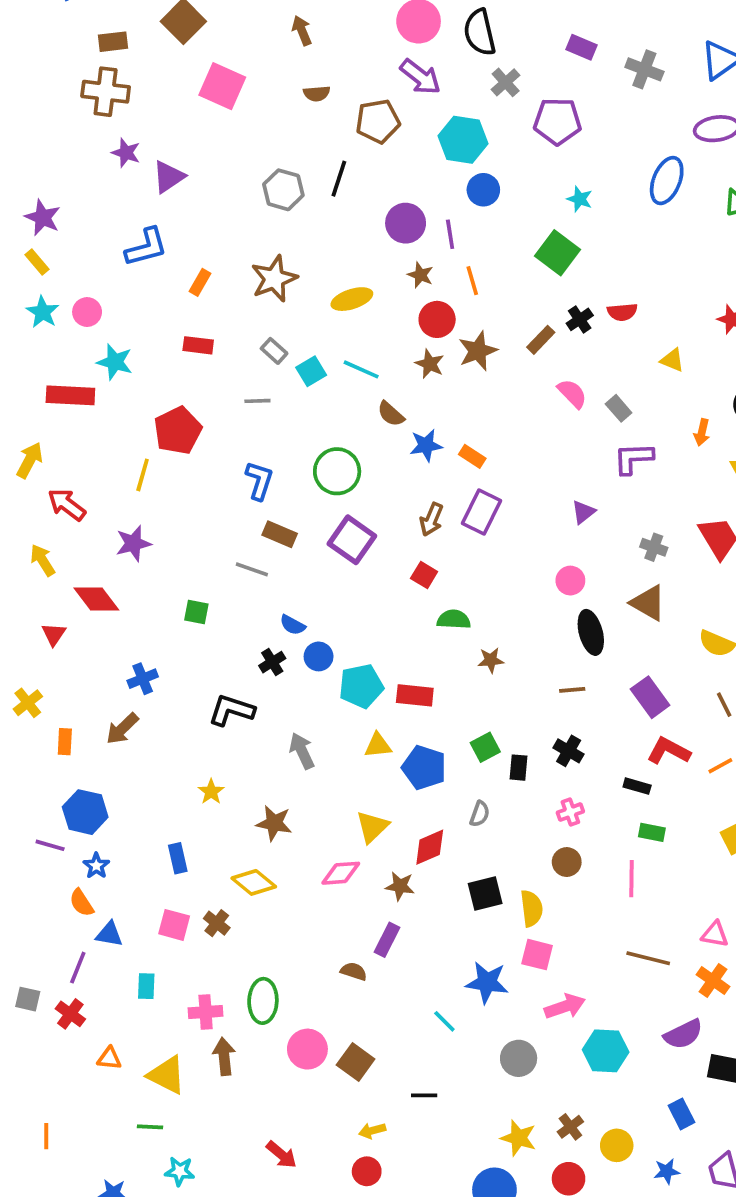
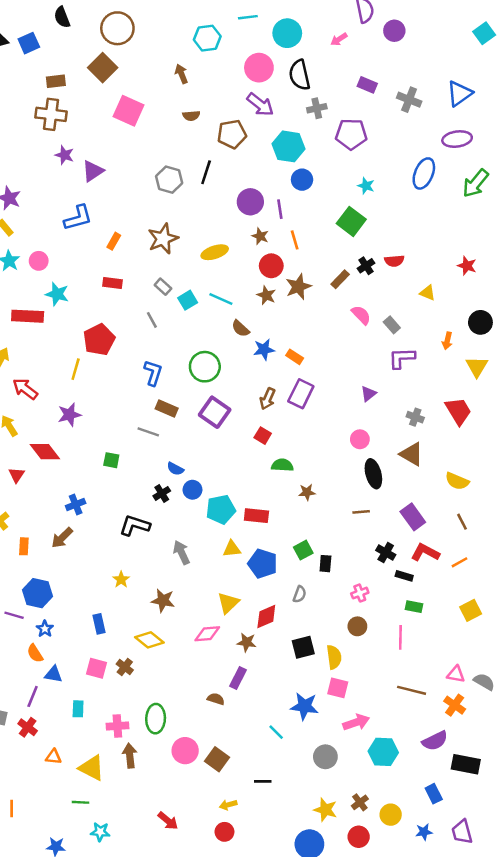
gray cross: (506, 82) -> (317, 108), turned 30
gray line: (257, 401) -> (152, 320), turned 63
black cross: (569, 751) -> (386, 552), moved

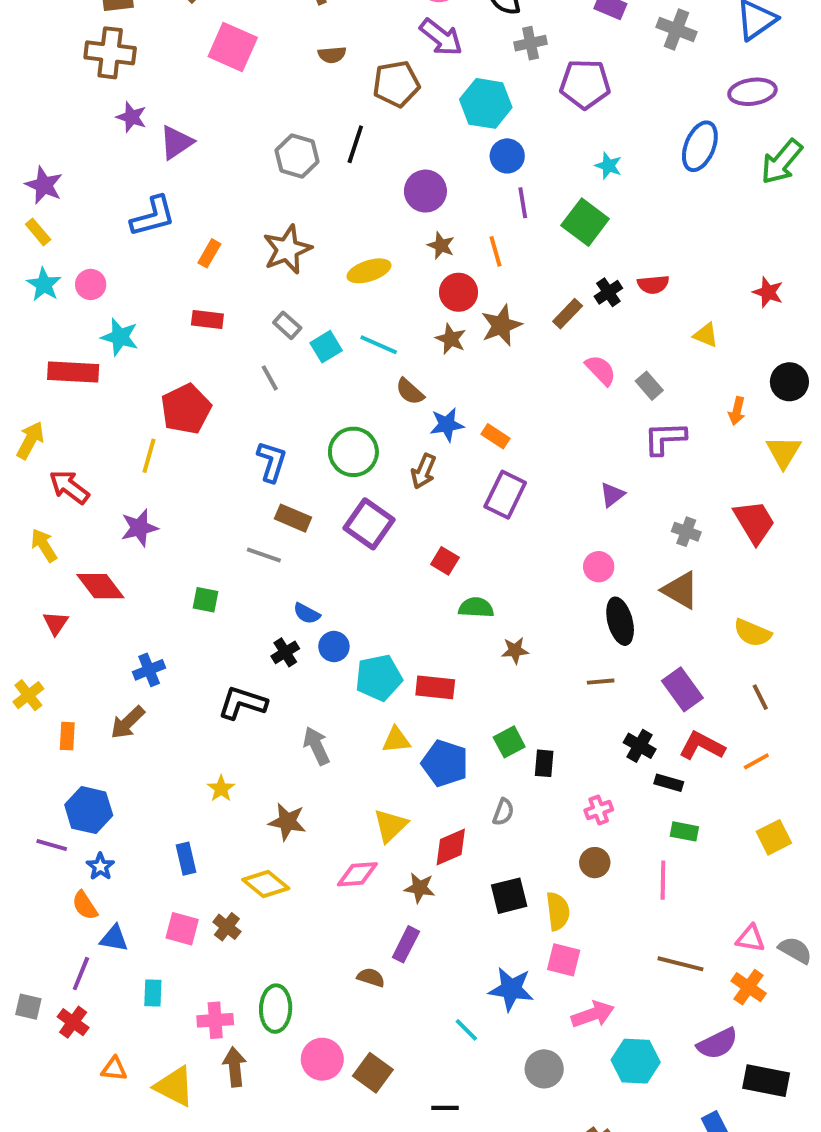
purple line: (280, 209) -> (523, 203), moved
brown arrow: (268, 399) -> (423, 471), moved

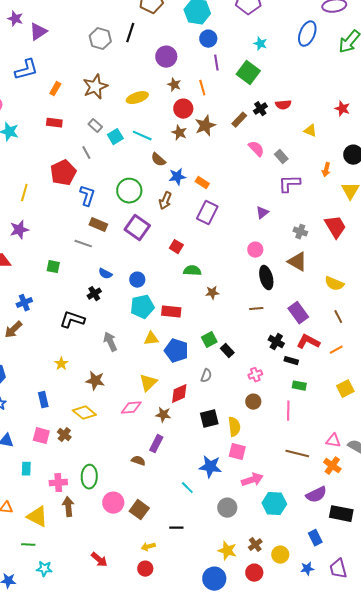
red pentagon: (186, 409) -> (63, 173), moved
blue circle: (334, 647) -> (137, 280), moved
black rectangle: (544, 763) -> (227, 351), turned -48

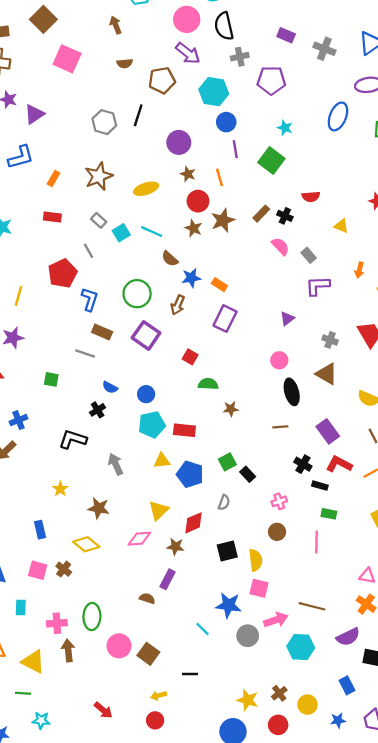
black cross: (260, 109) -> (285, 216), moved, turned -32
brown line: (297, 454) -> (312, 606), moved
gray circle: (227, 508) -> (248, 636), moved

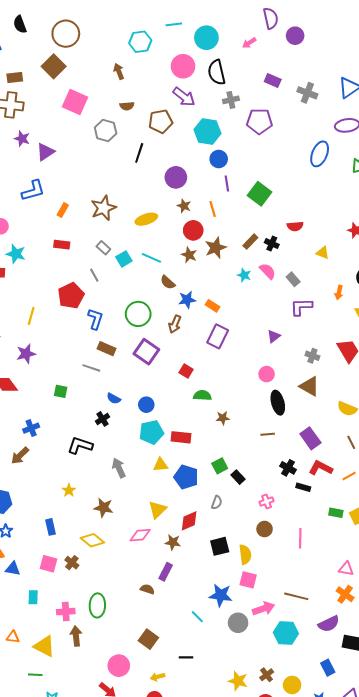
gray hexagon: (104, 122) -> (106, 130), moved
cyan star: (285, 128) -> (244, 275), moved
green rectangle: (329, 514) -> (336, 513), moved
pink circle: (119, 646) -> (119, 666), moved

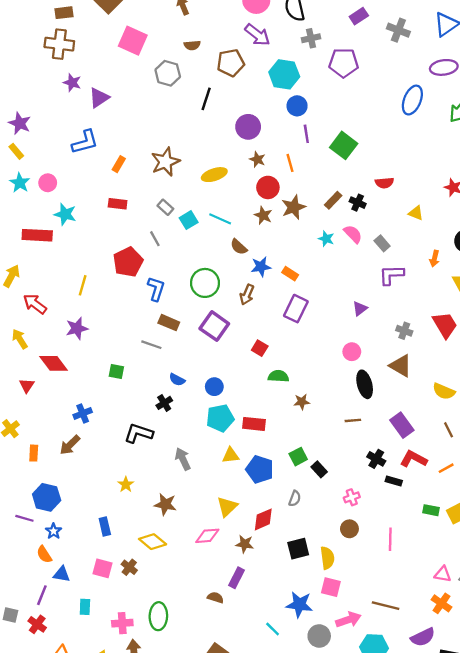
purple rectangle: (273, 81) -> (359, 16), turned -56

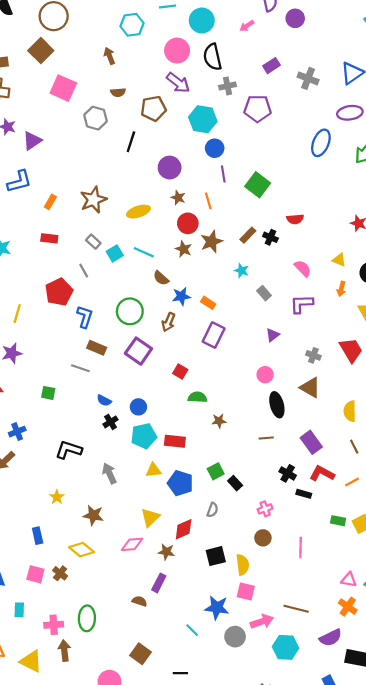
yellow triangle: (416, 213) -> (339, 260), moved
pink semicircle: (353, 234) -> (303, 268), moved
gray rectangle: (382, 243) -> (264, 293), moved
yellow semicircle: (444, 391) -> (350, 411), turned 66
black cross: (164, 403) -> (111, 422), moved

